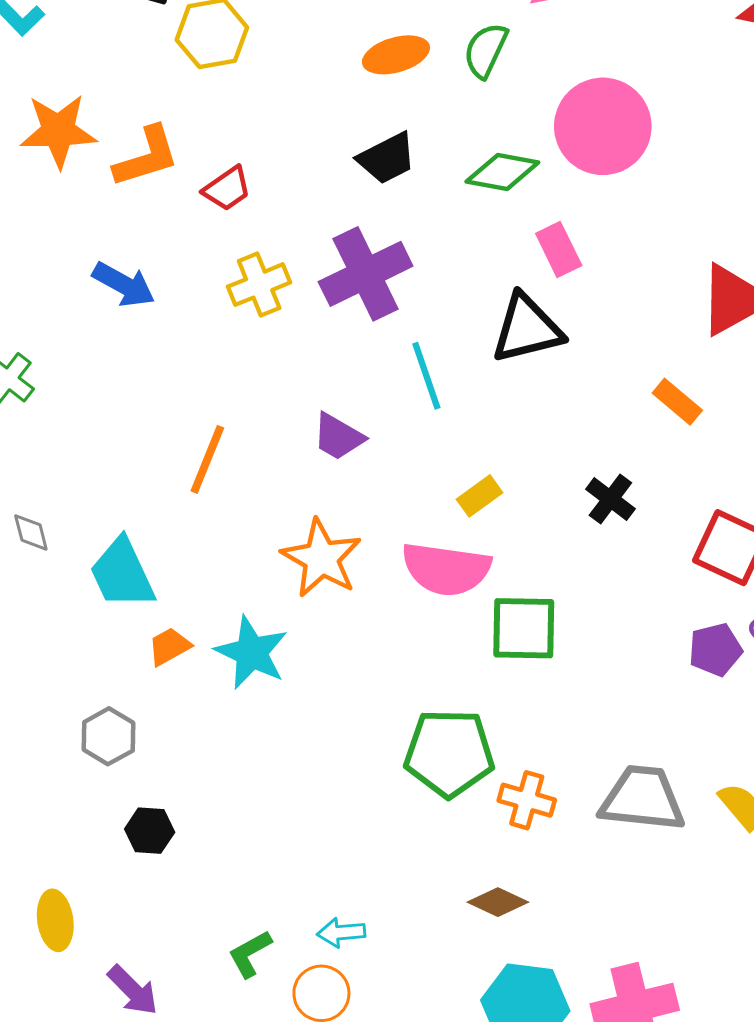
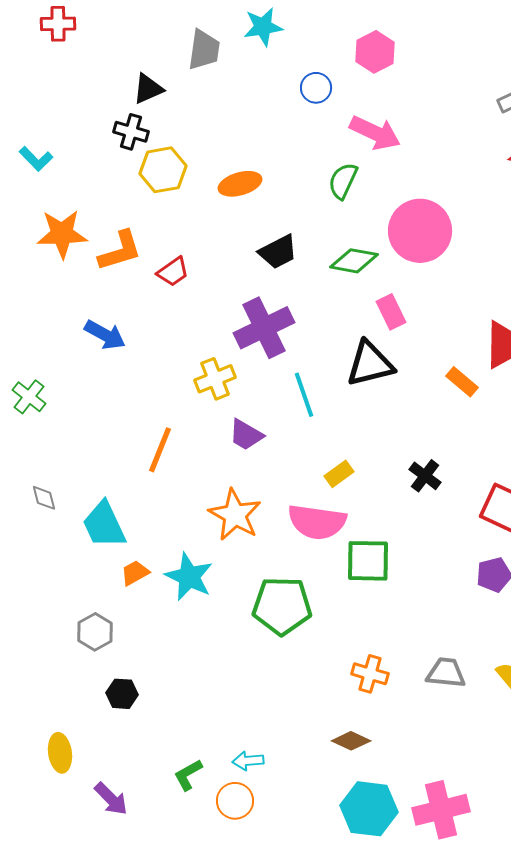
orange ellipse: (396, 55) -> (240, 184), moved
yellow cross: (259, 285) -> (215, 379), moved
orange rectangle: (677, 402) -> (462, 382), moved
green pentagon: (449, 753) -> (282, 606), moved
gray trapezoid: (642, 799) -> (446, 673), size x0.7

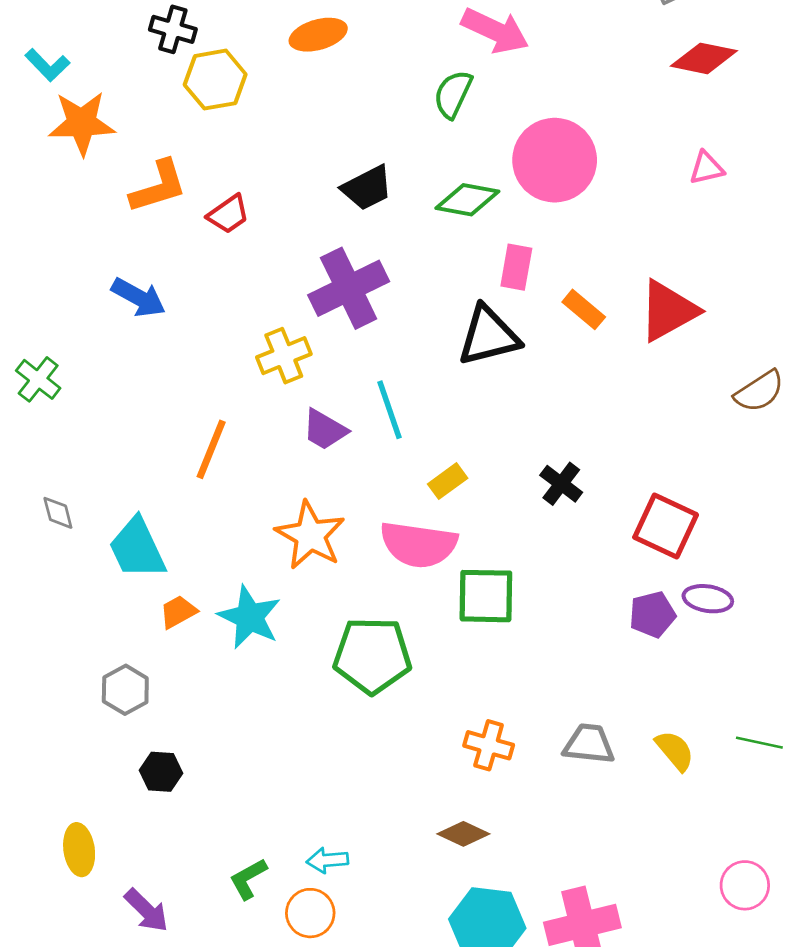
orange ellipse: (240, 184) -> (318, 35), moved
orange star: (62, 234) -> (82, 123), moved
pink rectangle: (391, 312) -> (516, 267), turned 36
orange rectangle: (462, 382) -> (584, 309), moved
cyan line: (304, 395) -> (390, 410), moved

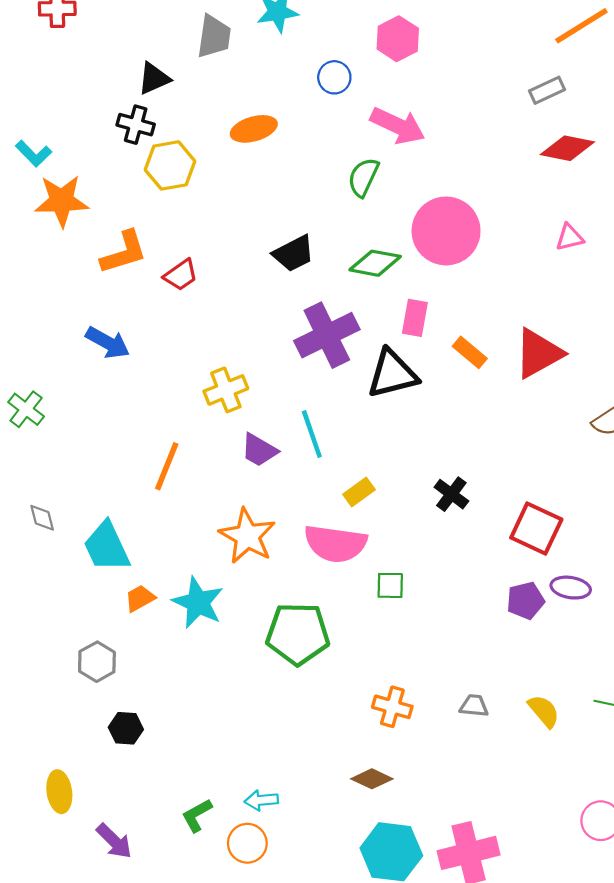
purple cross: (349, 288) -> (327, 335), moved
green square: (486, 596) -> (390, 585), size x0.6
gray trapezoid: (589, 744) -> (474, 706), size x0.7

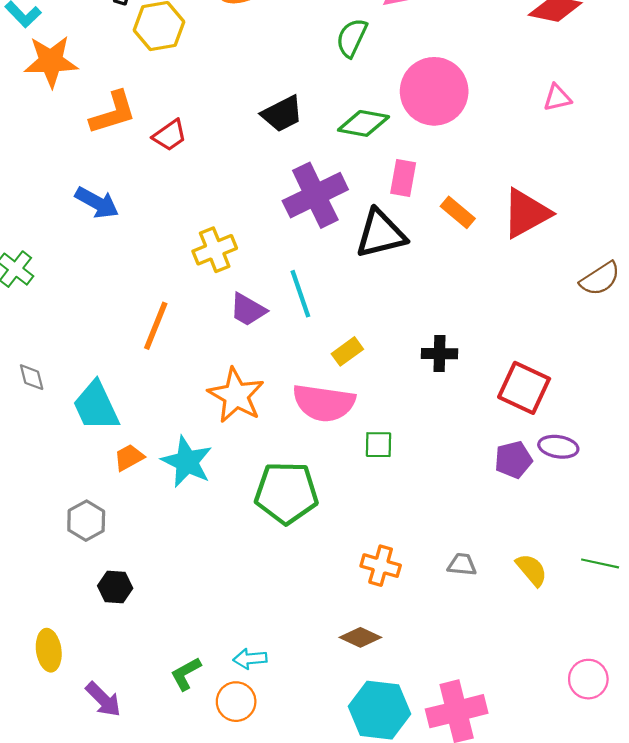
black cross: (451, 494) -> (439, 354), turned -36

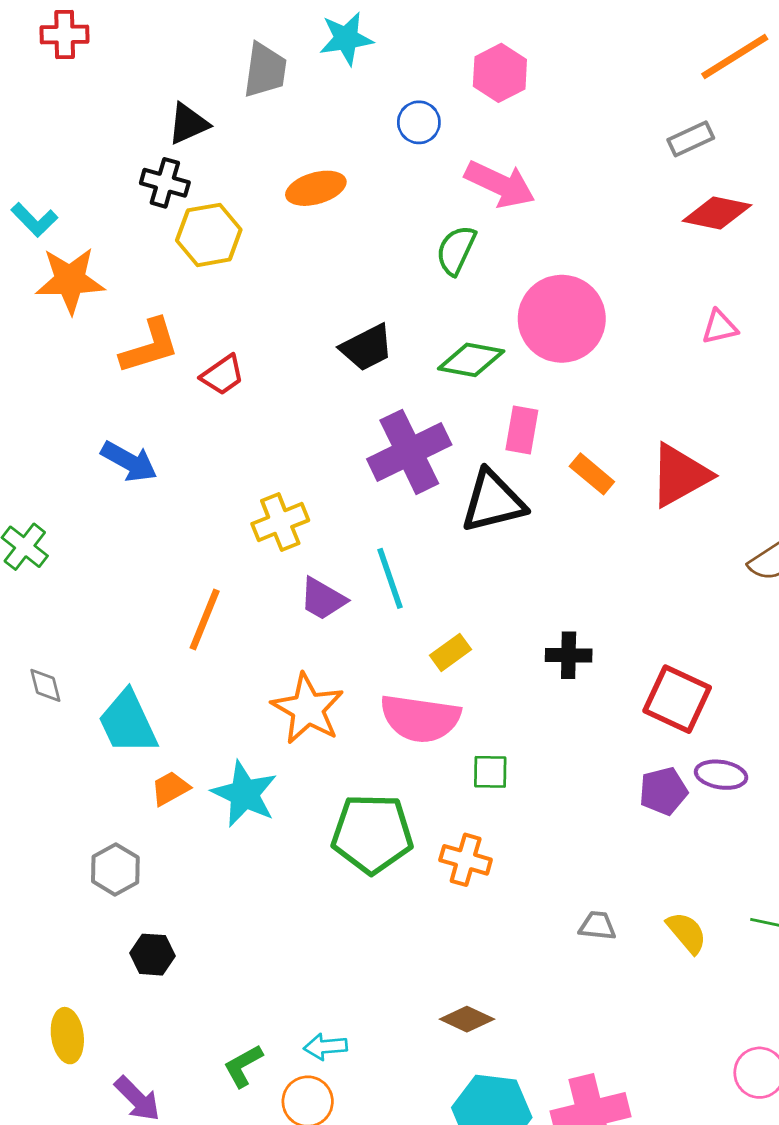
orange cross: (381, 566) -> (466, 860), moved

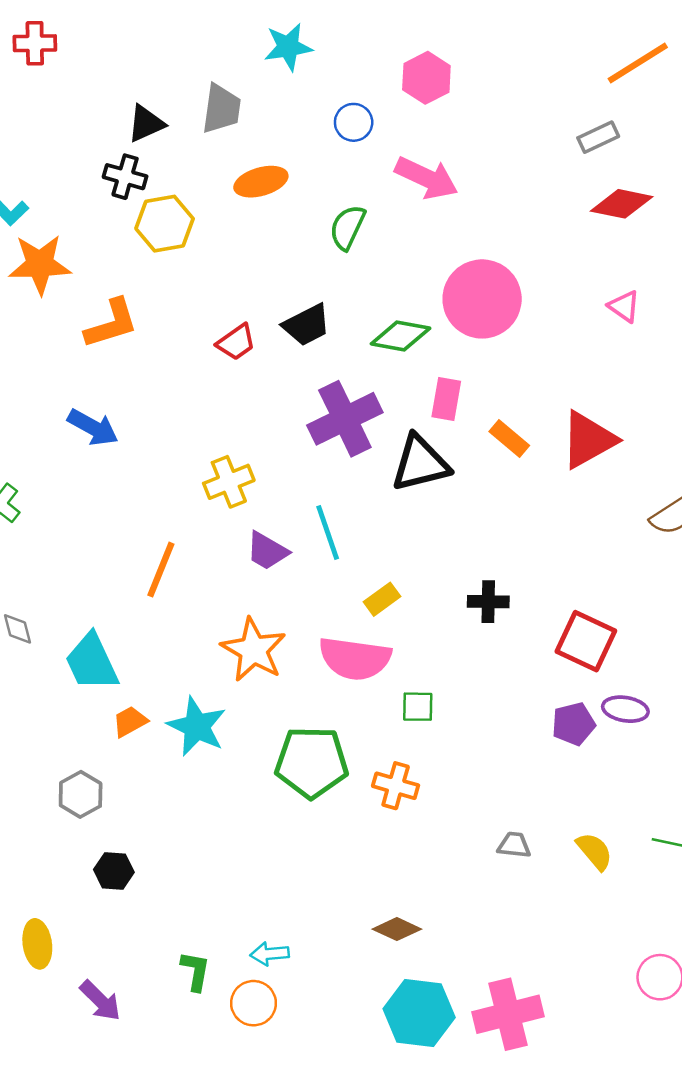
gray trapezoid: (265, 70) -> (221, 109), moved
green semicircle: (456, 250) -> (347, 227), moved
pink triangle: (720, 327) -> (624, 306), turned 48
red trapezoid: (223, 375) -> (236, 342), moved
green L-shape: (243, 1066) -> (195, 971), turned 129

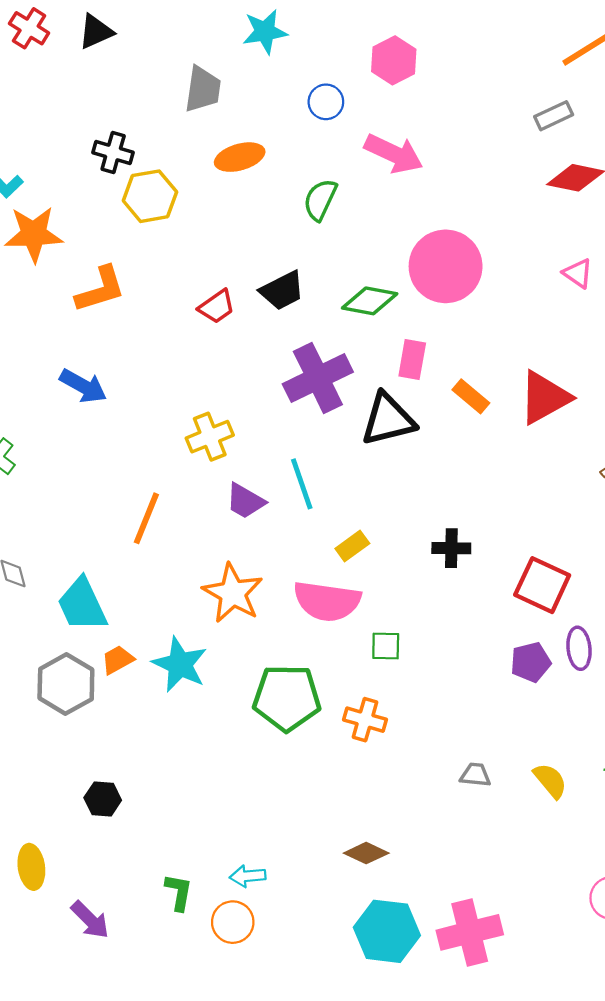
red cross: (35, 43) -> (29, 28), turned 33
black triangle: (146, 124) -> (96, 32), moved
purple ellipse: (625, 709) -> (579, 648), turned 75
gray hexagon: (81, 794) -> (66, 684), moved, size x1.4

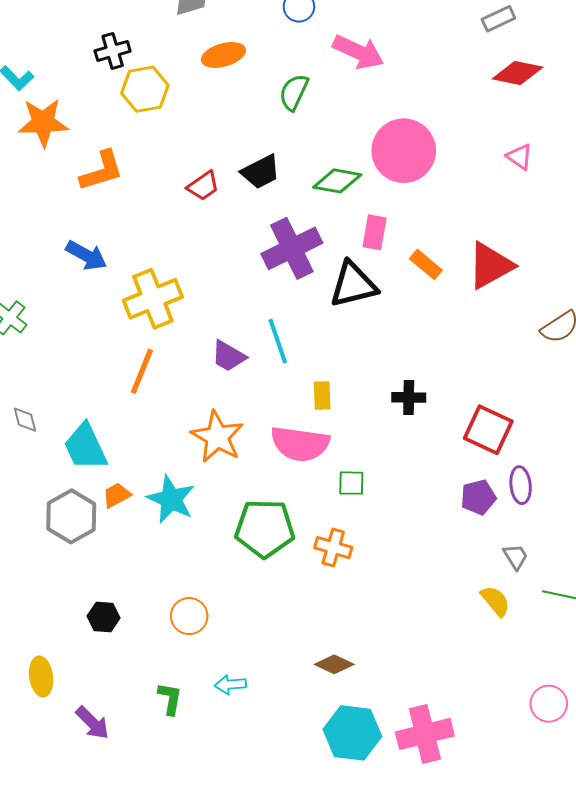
black cross: (113, 152) -> (113, 51), turned -32
yellow cross: (210, 437) -> (153, 299), moved, size x1.4
yellow rectangle: (352, 546) -> (322, 395), turned -56
gray trapezoid: (475, 775) -> (516, 557), moved, turned 52
orange circle: (233, 922) -> (189, 616), moved

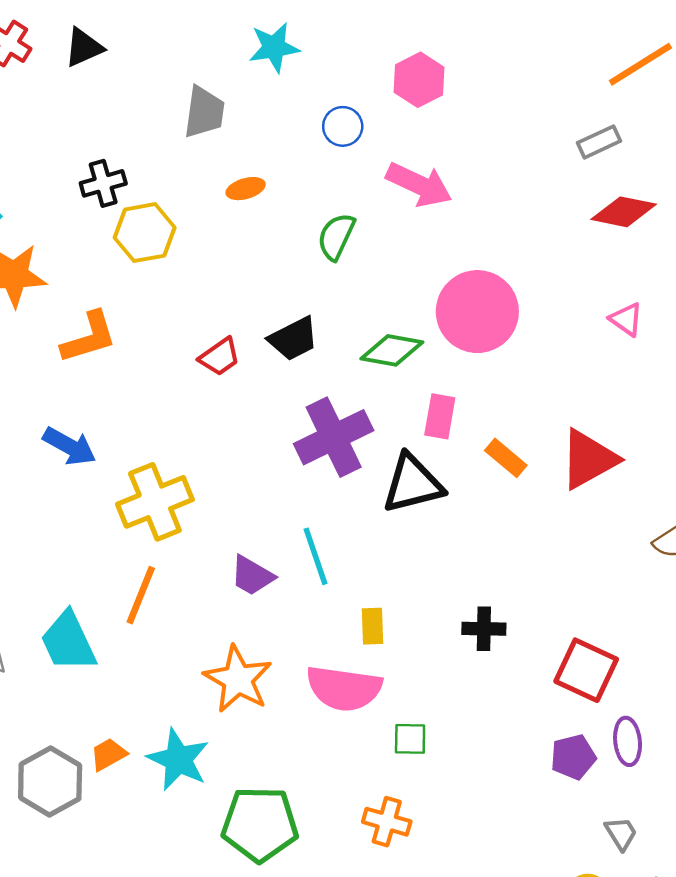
orange ellipse: (223, 55) -> (246, 189), size x0.7
cyan trapezoid: (85, 447) -> (68, 642), moved
green pentagon: (265, 528) -> (260, 824), moved

